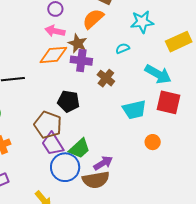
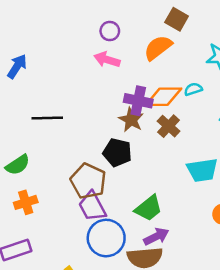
brown star: (78, 43) -> (131, 120), moved
orange diamond: (53, 55) -> (164, 97), moved
green trapezoid: (79, 149) -> (149, 208), moved

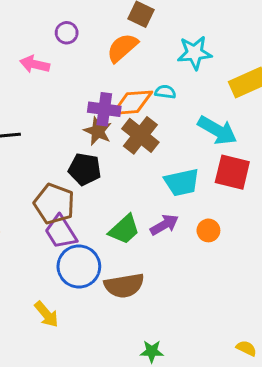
pink arrow: (107, 60) -> (35, 64), moved
cyan semicircle: (193, 89) -> (165, 92), turned 30
brown cross: (169, 126) -> (140, 135), size x1.4
purple arrow: (156, 236) -> (164, 225), moved

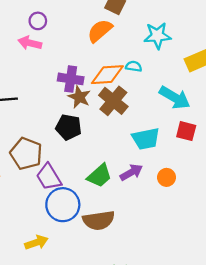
purple circle: (67, 33) -> (38, 21), moved
purple cross: (104, 109) -> (71, 79), moved
red square: (232, 172) -> (186, 131), size x0.7
brown pentagon: (54, 204) -> (26, 154), moved
yellow arrow: (46, 314) -> (36, 242), turned -70

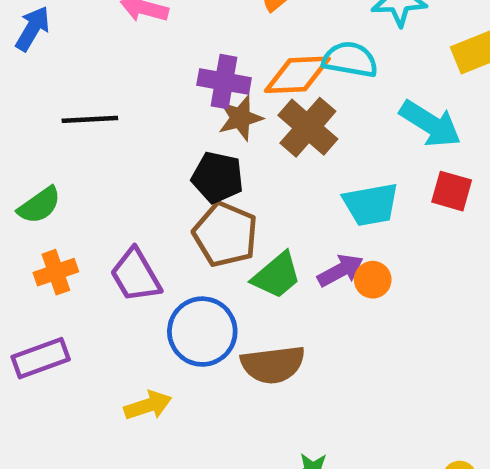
cyan semicircle: (134, 66) -> (350, 60), size x1.6
brown star: (79, 97) -> (240, 118), turned 30
brown pentagon: (26, 154) -> (225, 234), moved
purple trapezoid: (49, 177) -> (136, 275), moved
orange circle: (167, 177) -> (373, 280), moved

